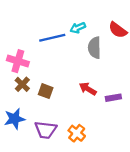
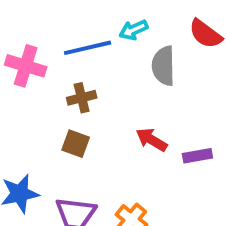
pink cross: (18, 61) -> (26, 66), moved
brown cross: (22, 84) -> (82, 98), moved, turned 32

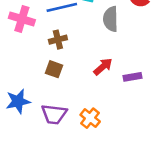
red arrow: (151, 140) -> (103, 67), turned 108

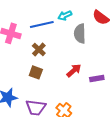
brown cross: (58, 40) -> (39, 49), turned -32

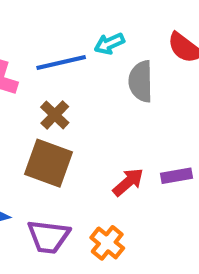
red arrow: (74, 70) -> (128, 182), moved
brown square: (36, 72) -> (48, 163), size x1.6

